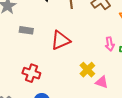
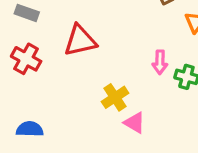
red cross: (31, 73) -> (26, 59), moved

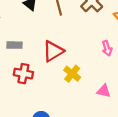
yellow cross: (115, 97) -> (72, 74), moved

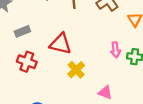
gray rectangle: (15, 45) -> (22, 31), turned -32
red triangle: (53, 51) -> (61, 44), turned 35

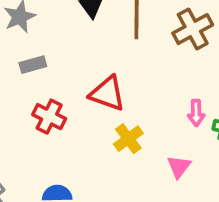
gray rectangle: (22, 31) -> (33, 65), moved
pink triangle: (105, 92) -> (179, 167), moved, turned 40

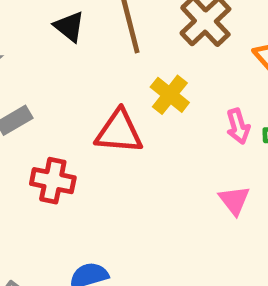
yellow cross: (128, 139) -> (170, 95), moved

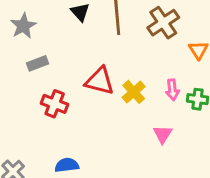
yellow cross: (170, 95) -> (134, 92), moved

